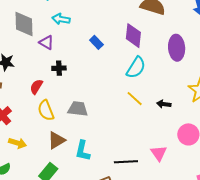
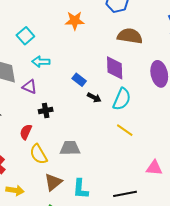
black arrow: (164, 104) -> (94, 98), moved, turned -152
pink triangle: (159, 153) -> (154, 168), moved, turned -42

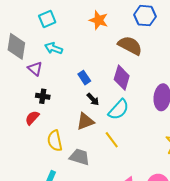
brown semicircle: (130, 36) -> (130, 46), moved
red semicircle: (26, 132) -> (32, 118), moved
gray trapezoid: (70, 148) -> (80, 157), moved
yellow semicircle: (39, 154) -> (55, 141), moved
brown triangle: (53, 182) -> (85, 121), moved

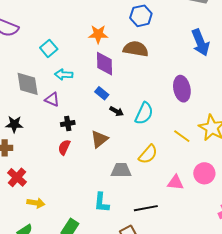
purple diamond: (122, 78) -> (104, 64), moved
brown triangle: (85, 121) -> (99, 139), moved
yellow line: (112, 140) -> (182, 136), moved
yellow semicircle: (55, 141) -> (148, 154), moved, turned -110

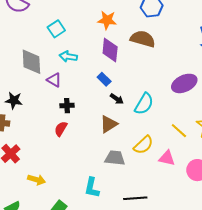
purple ellipse: (182, 89) -> (184, 83), turned 70
brown triangle: (99, 139) -> (109, 124), moved
pink triangle: (175, 183) -> (167, 158), moved
yellow arrow: (36, 203) -> (37, 180), moved

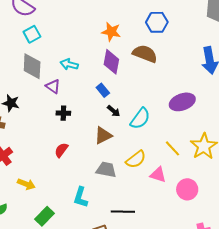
cyan square: (56, 29) -> (32, 34), moved
red semicircle: (61, 129) -> (61, 150), moved

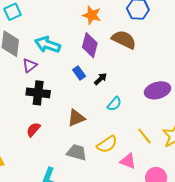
cyan arrow: (69, 64) -> (48, 45), size x1.4
purple triangle: (53, 86) -> (30, 65), turned 42
black arrow: (114, 111) -> (101, 79), moved, turned -88
black cross: (63, 113) -> (38, 93), size x1.6
cyan semicircle: (140, 119) -> (114, 104), size x0.7

